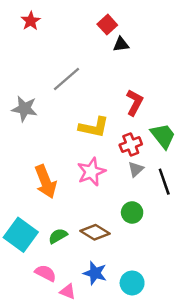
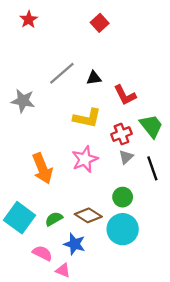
black triangle: (121, 44) -> (94, 78), moved
red L-shape: (135, 102) -> (125, 95), turned 125
blue star: (95, 273) -> (74, 244), moved
cyan circle: (132, 283) -> (123, 229), moved, size x1.4

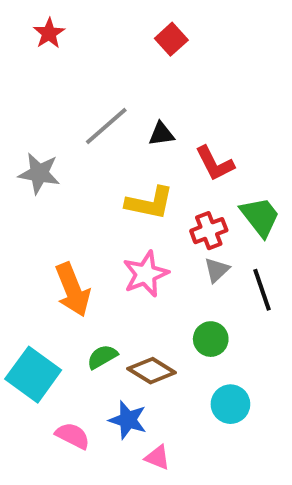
green semicircle: (54, 219) -> (102, 357), moved
cyan circle: (123, 229) -> (230, 404), moved, size x0.7
pink triangle: (63, 270) -> (157, 457), moved

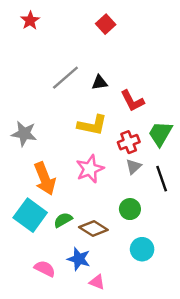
gray star: (39, 173) -> (24, 134), moved
green trapezoid: (260, 217) -> (160, 134), turned -112
cyan square: (33, 375) -> (30, 215), moved

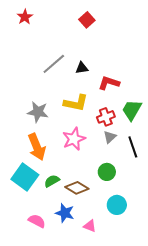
red L-shape: (132, 101) -> (109, 83), turned 135
gray star: (24, 134) -> (38, 112), moved
pink triangle: (97, 282) -> (90, 226), moved

